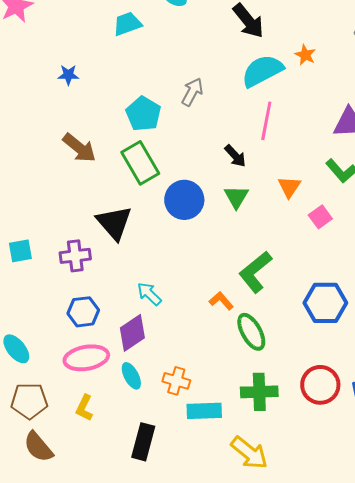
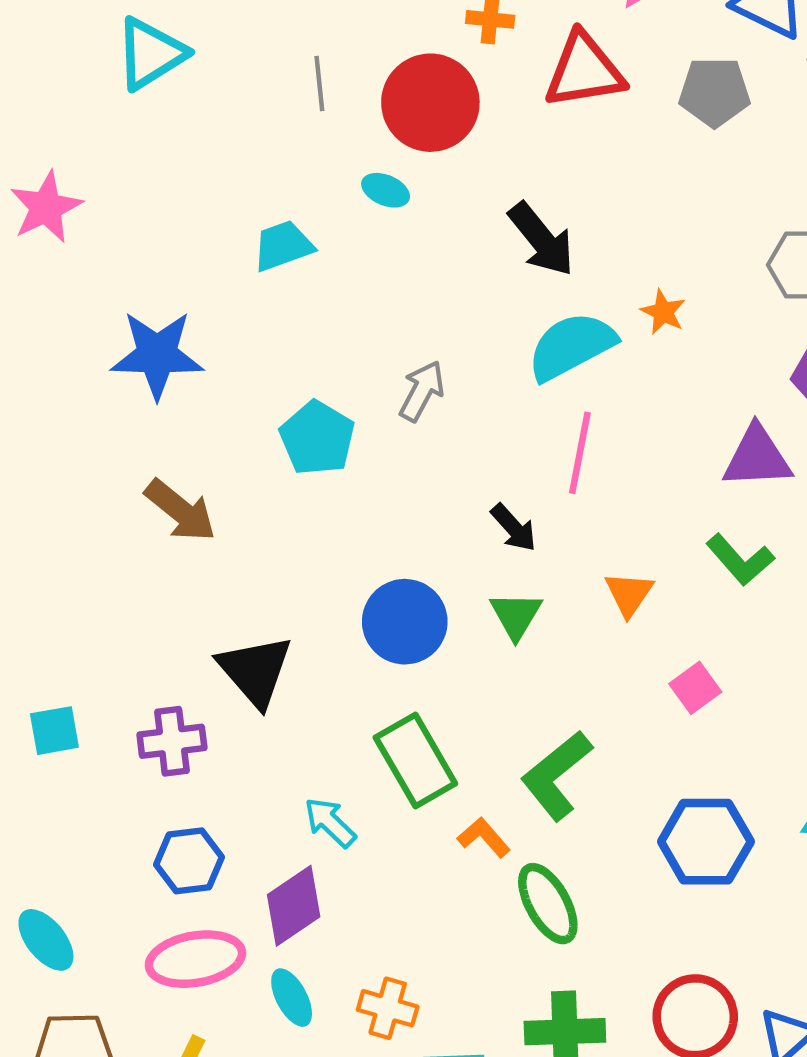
blue star: (68, 75) -> (157, 355), size x2.0
green rectangle: (140, 163) -> (415, 760), moved
pink square: (320, 217) -> (695, 688), moved

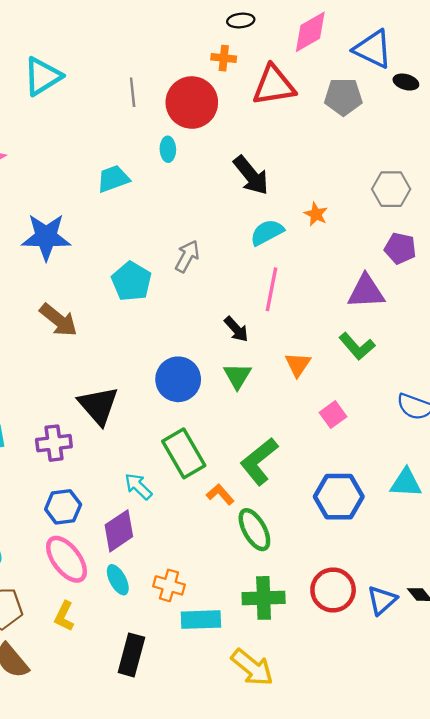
cyan ellipse: (386, 190) -> (168, 149), turned 65
cyan semicircle: (571, 346) -> (267, 232), size x0.7
pink ellipse: (195, 959) -> (67, 559), turned 63

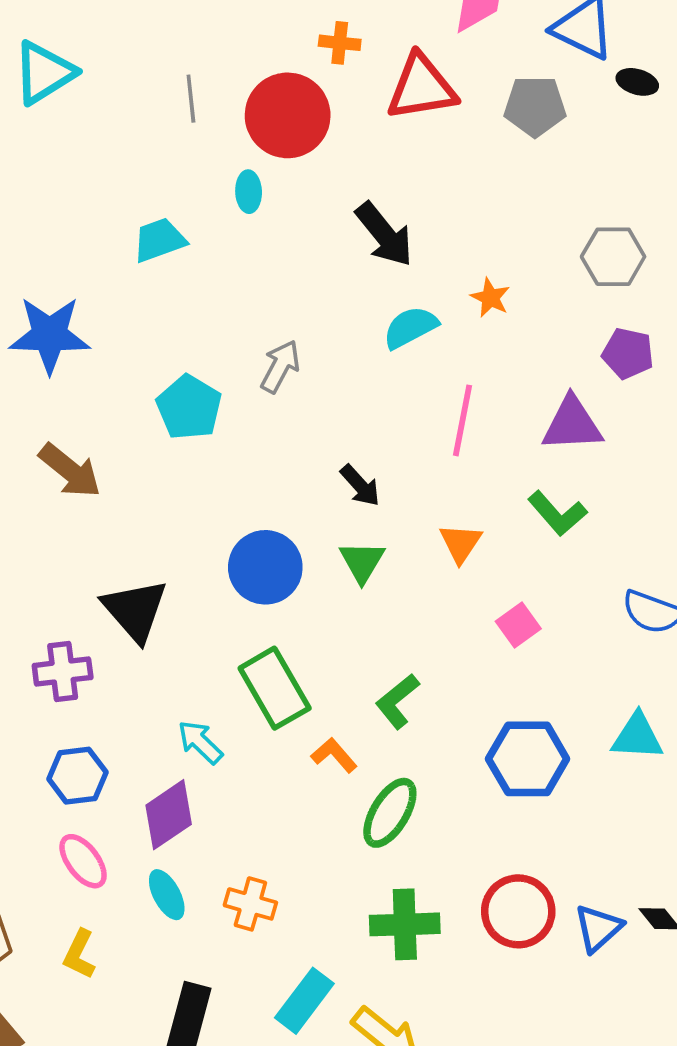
pink line: (272, 289) -> (462, 420), moved
green L-shape: (259, 461) -> (397, 701), size x0.7
green ellipse: (254, 530) -> (390, 813), turned 60
pink ellipse: (67, 559) -> (83, 861), size x0.7
cyan rectangle: (201, 620) -> (304, 1001), moved, turned -51

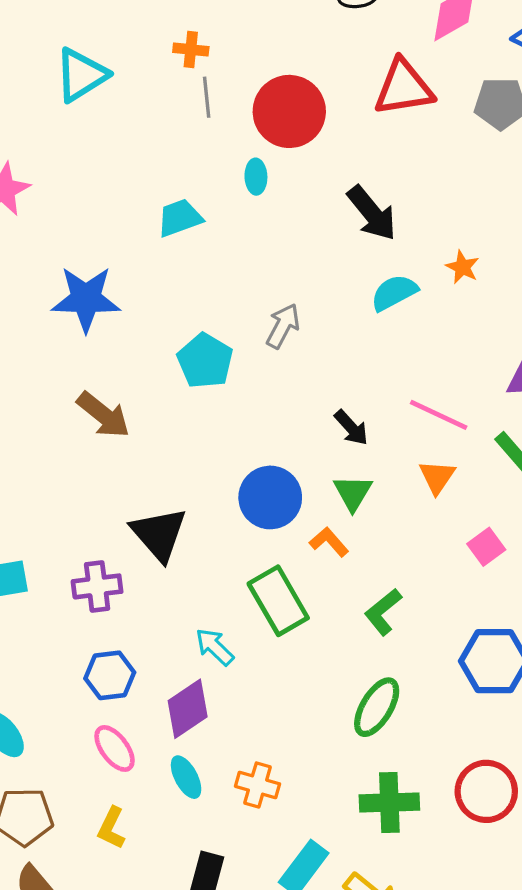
orange cross: (340, 43) -> (191, 50), moved
pink line: (462, 420) -> (439, 415), moved, turned -76
orange L-shape: (334, 755) -> (329, 542), moved

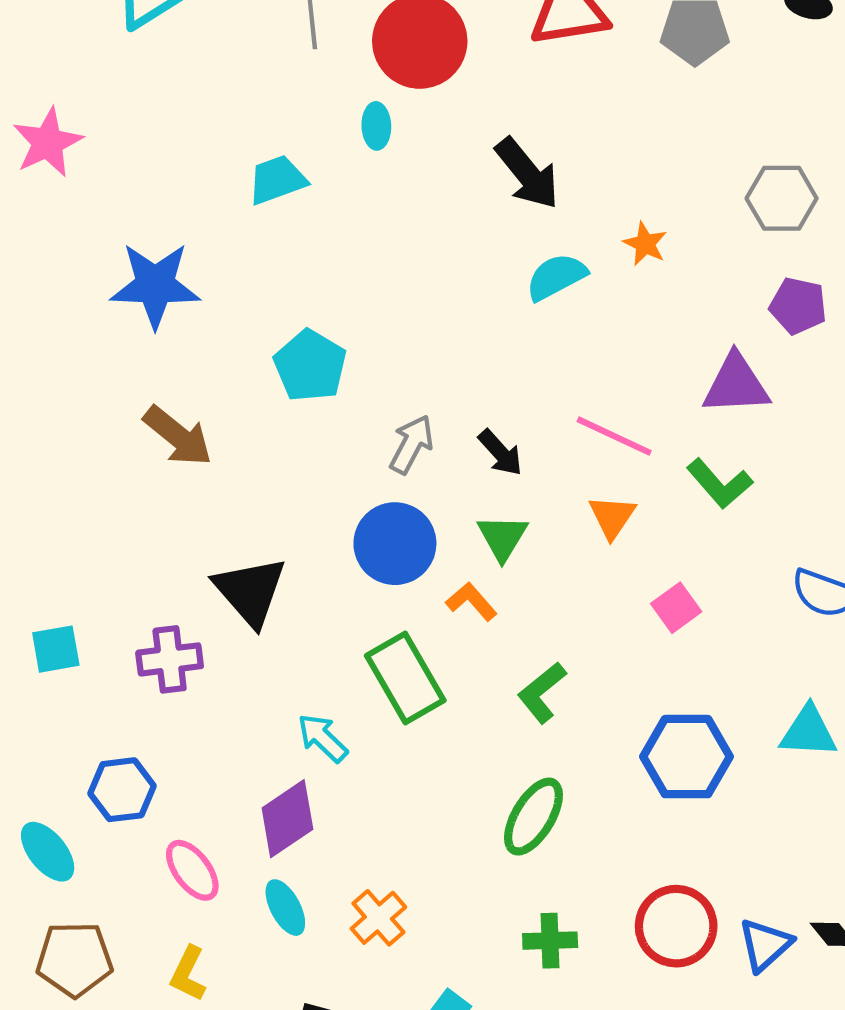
gray arrow: (283, 326) -> (411, 444), moved
blue hexagon: (110, 675) -> (122, 790), moved
orange cross: (258, 785) -> (378, 918), turned 33
green cross: (389, 802) -> (550, 941), size x0.7

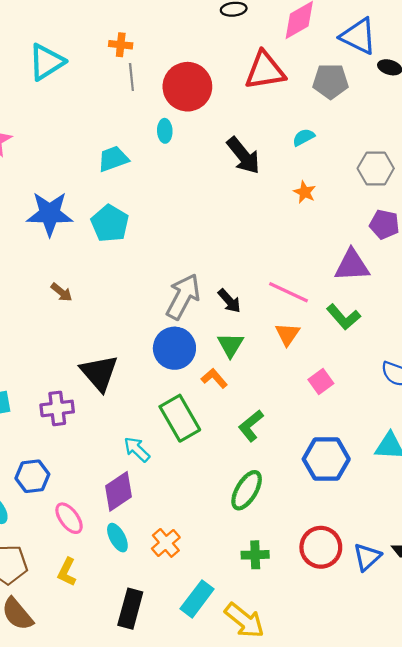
cyan semicircle: (556, 277) -> (304, 137), moved, size x0.7
cyan pentagon: (310, 366) -> (110, 223), moved
brown arrow: (178, 436) -> (61, 292), size x0.6
gray arrow: (411, 444) -> (183, 297), size x1.5

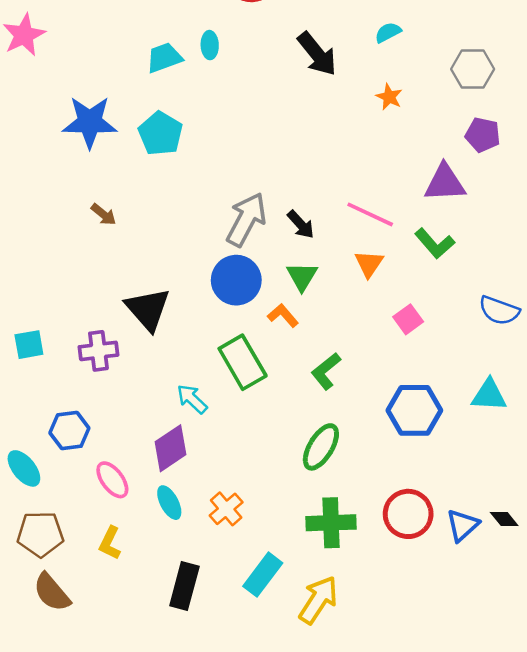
cyan ellipse: (165, 131) -> (210, 45), moved
green cross: (255, 555) -> (331, 523), size x1.5
yellow arrow: (244, 620) -> (318, 600), turned -96

